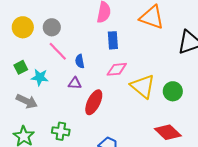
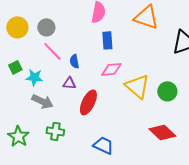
gray arrow: (27, 101) -> (42, 101), moved

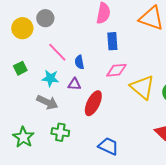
gray circle: (46, 27) -> (45, 18), moved
cyan star: (34, 77) -> (50, 78), moved

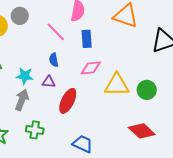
pink line: (57, 52) -> (56, 32), moved
yellow triangle: (142, 87) -> (117, 85), turned -40
gray arrow: (47, 102) -> (22, 100), turned -95

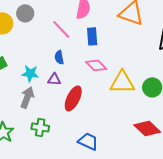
pink diamond: (91, 68) -> (96, 65), turned 50

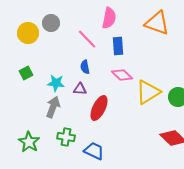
yellow triangle: (122, 82) -> (148, 92), turned -32
blue trapezoid: (88, 141) -> (94, 151), moved

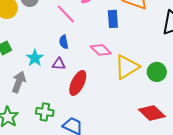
blue rectangle: (118, 46) -> (113, 19), moved
cyan star: (56, 83) -> (35, 58), turned 30
gray arrow: (53, 107) -> (19, 82), moved

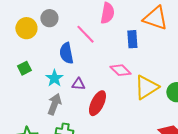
blue semicircle: (64, 42) -> (66, 53), moved, size x1.5
gray arrow: (19, 82) -> (54, 104), moved

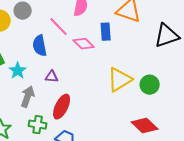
pink diamond: (120, 70) -> (84, 44), moved
cyan star: (54, 78) -> (18, 71), moved
red ellipse: (97, 103) -> (62, 107), moved

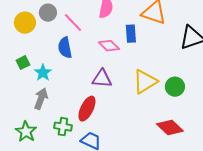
pink line: (59, 27) -> (73, 23), moved
purple triangle: (52, 77) -> (102, 79), moved, size x1.5
gray arrow: (28, 97) -> (41, 99), moved

